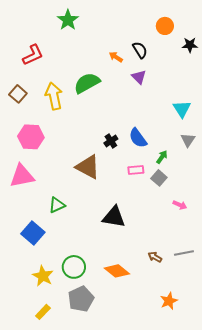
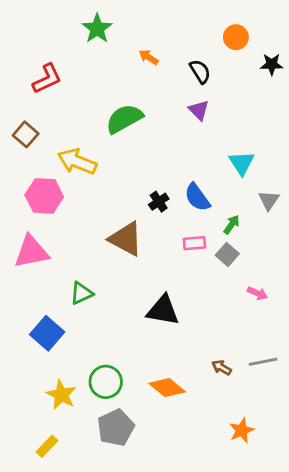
orange arrow: (116, 57) -> (149, 57), moved
yellow arrow: (54, 96) -> (77, 162), moved, turned -56
cyan triangle: (182, 109) -> (242, 163), moved
yellow rectangle: (43, 312) -> (47, 446), moved

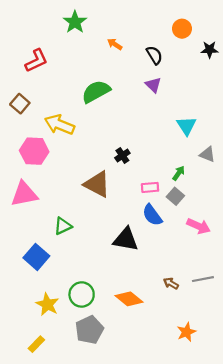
blue semicircle: (197, 197) -> (152, 215), moved
gray triangle: (269, 200) -> (207, 154), turned -42
pink arrow: (257, 293) -> (199, 226), size x1.5

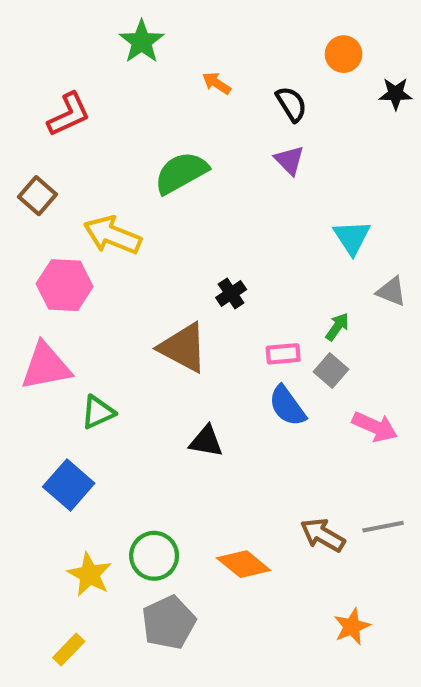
green triangle: (63, 226) -> (98, 412), moved
black triangle: (126, 239) -> (206, 441), moved, size x0.7
brown arrow: (171, 283) -> (323, 535), size x1.5

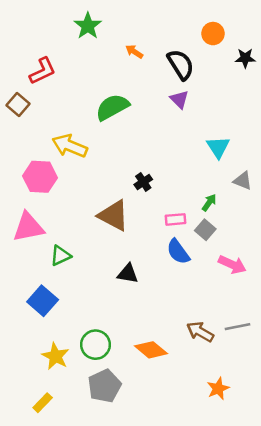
black semicircle: (291, 104) -> (181, 65), size x1.4
brown square: (37, 196) -> (18, 105), moved

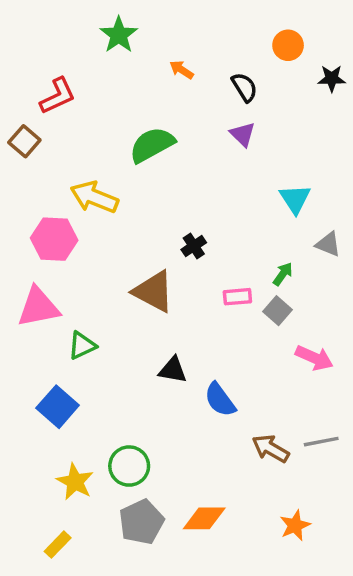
black semicircle: (181, 65) -> (244, 87), size x0.7
blue semicircle: (178, 252) -> (220, 400), moved
orange diamond: (151, 350) -> (204, 518), moved, turned -40

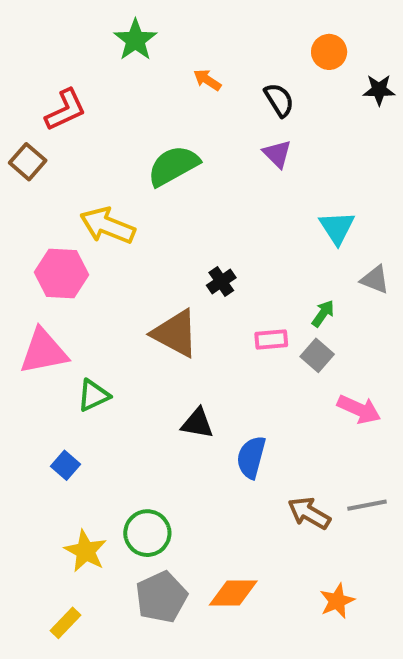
blue semicircle: (220, 400) -> (251, 457), turned 51
blue square: (58, 407) -> (66, 465), size x0.6

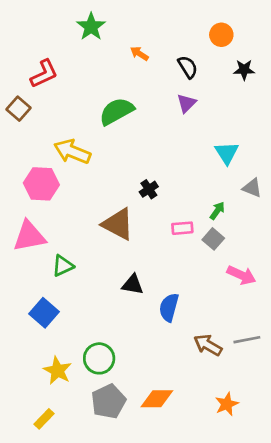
black star: (379, 90) -> (244, 70), moved
purple triangle: (277, 154) -> (186, 103), turned 30
blue square: (66, 465) -> (44, 313), size x1.5

